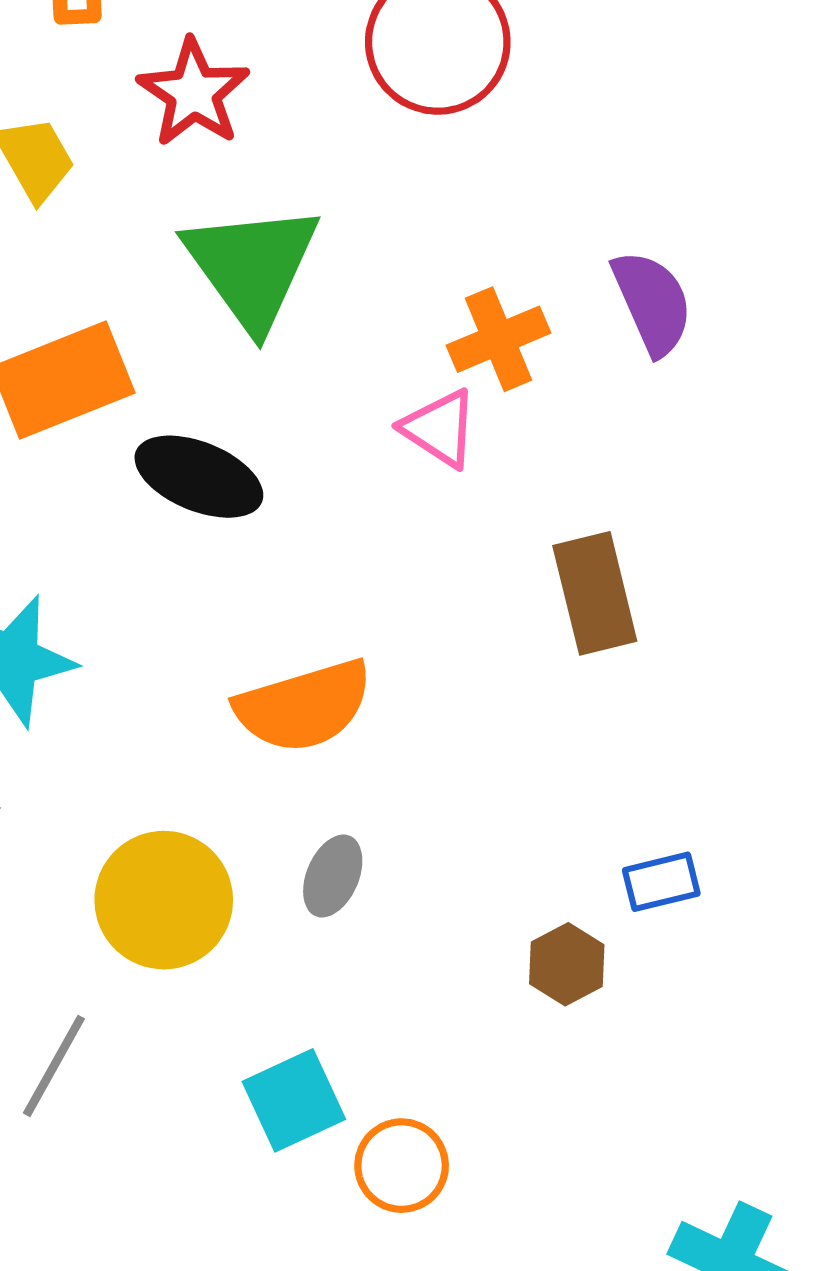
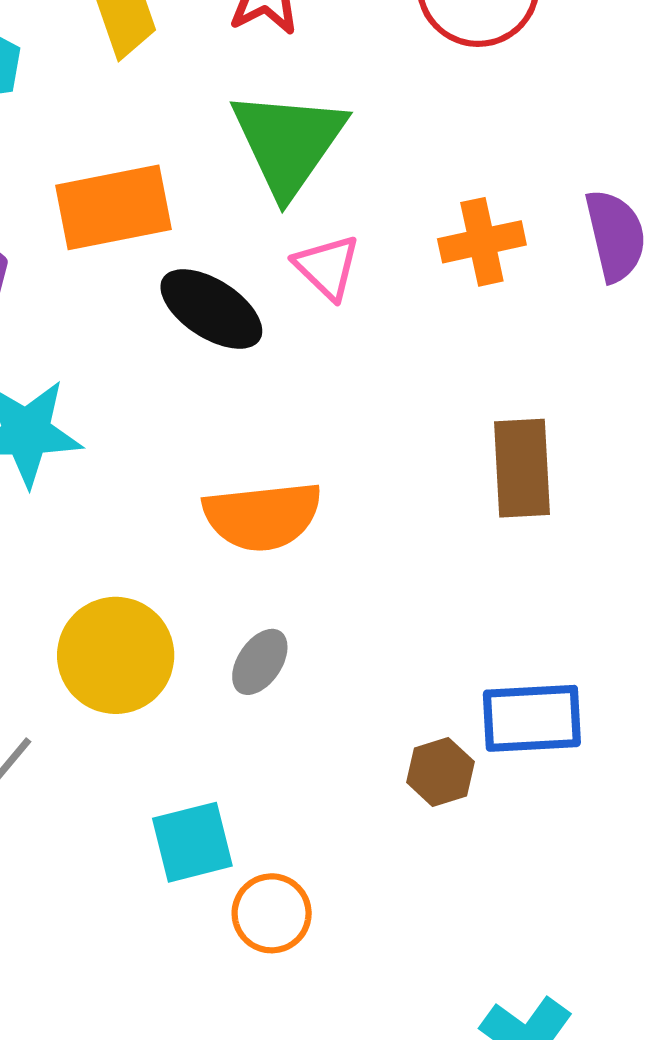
pink triangle: (440, 428) -> (327, 267), moved
blue rectangle: (661, 882) -> (532, 718), size x1.6

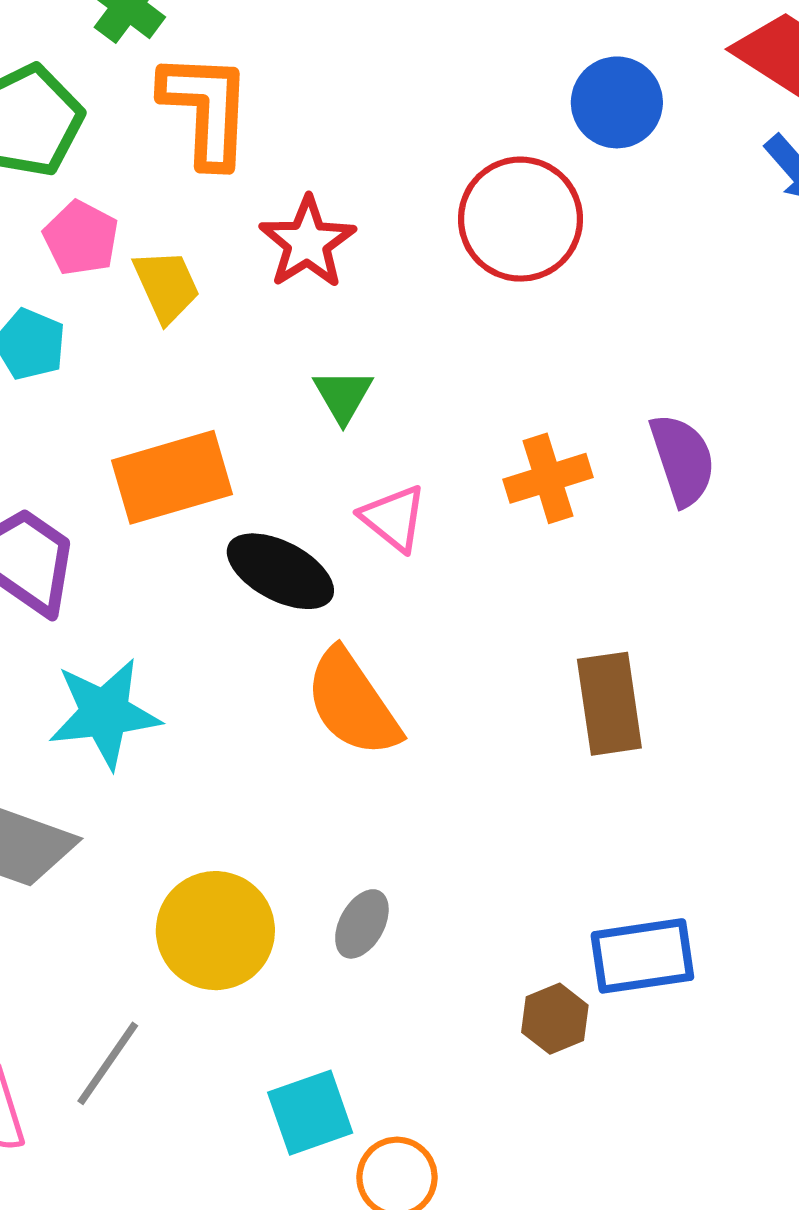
green triangle: (288, 142) -> (343, 396), size x0.5
orange semicircle: (262, 516) -> (353, 703), moved, turned 67

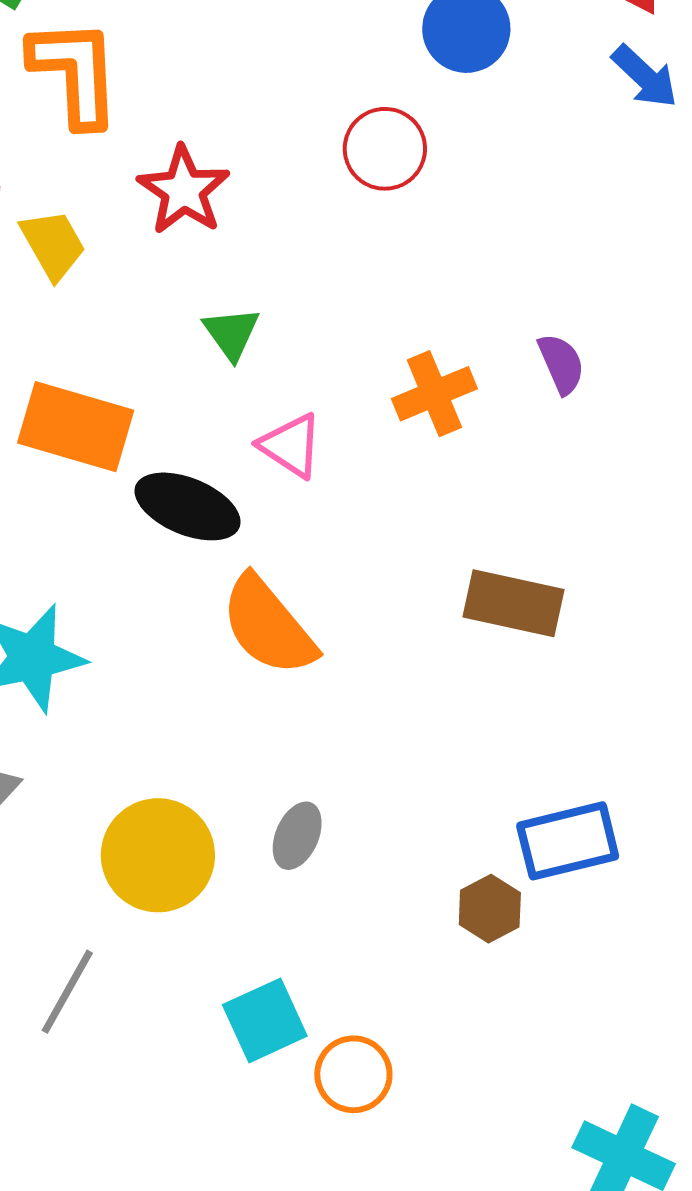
red circle: (521, 219) -> (385, 149), size x0.7
purple semicircle: (683, 460) -> (561, 364), size x0.7
orange rectangle: (172, 477) -> (76, 427), turned 38
brown rectangle: (609, 704) -> (513, 603), turned -64

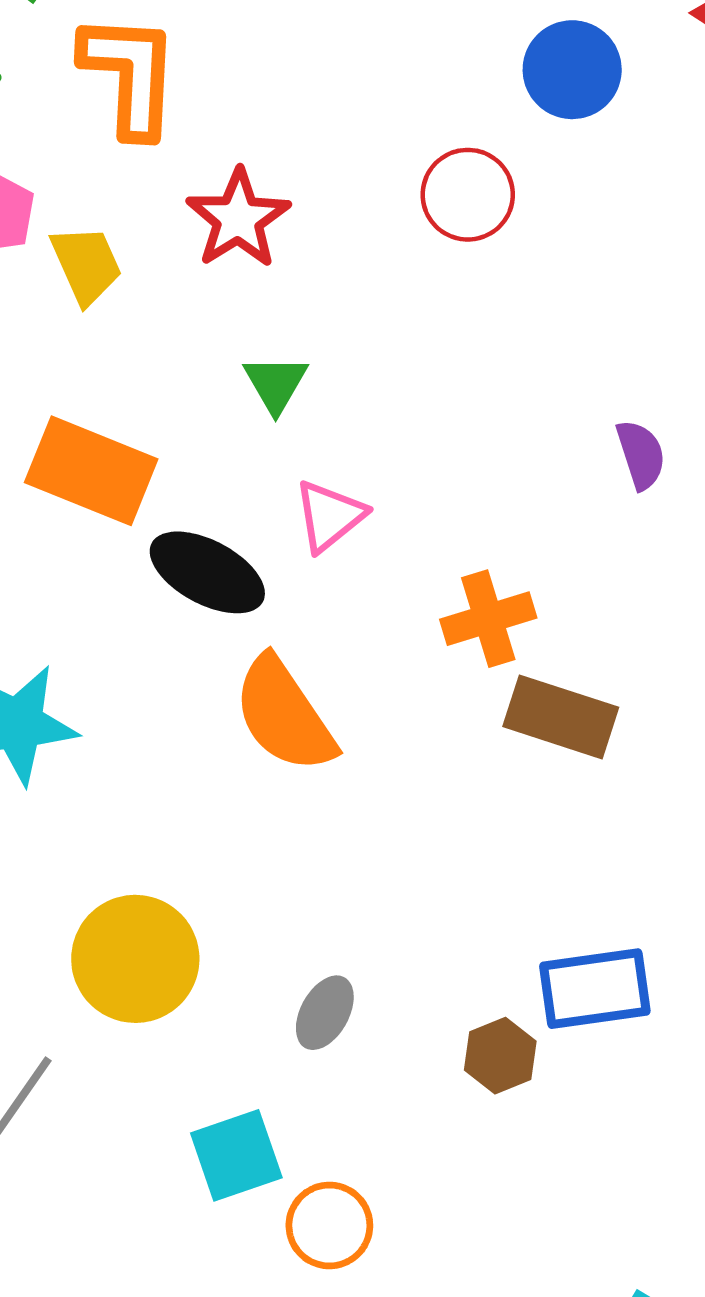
orange cross: (434, 394) -> (488, 619), moved
pink triangle: (291, 446) -> (329, 516), turned 42
gray ellipse: (297, 836) -> (325, 1013), moved

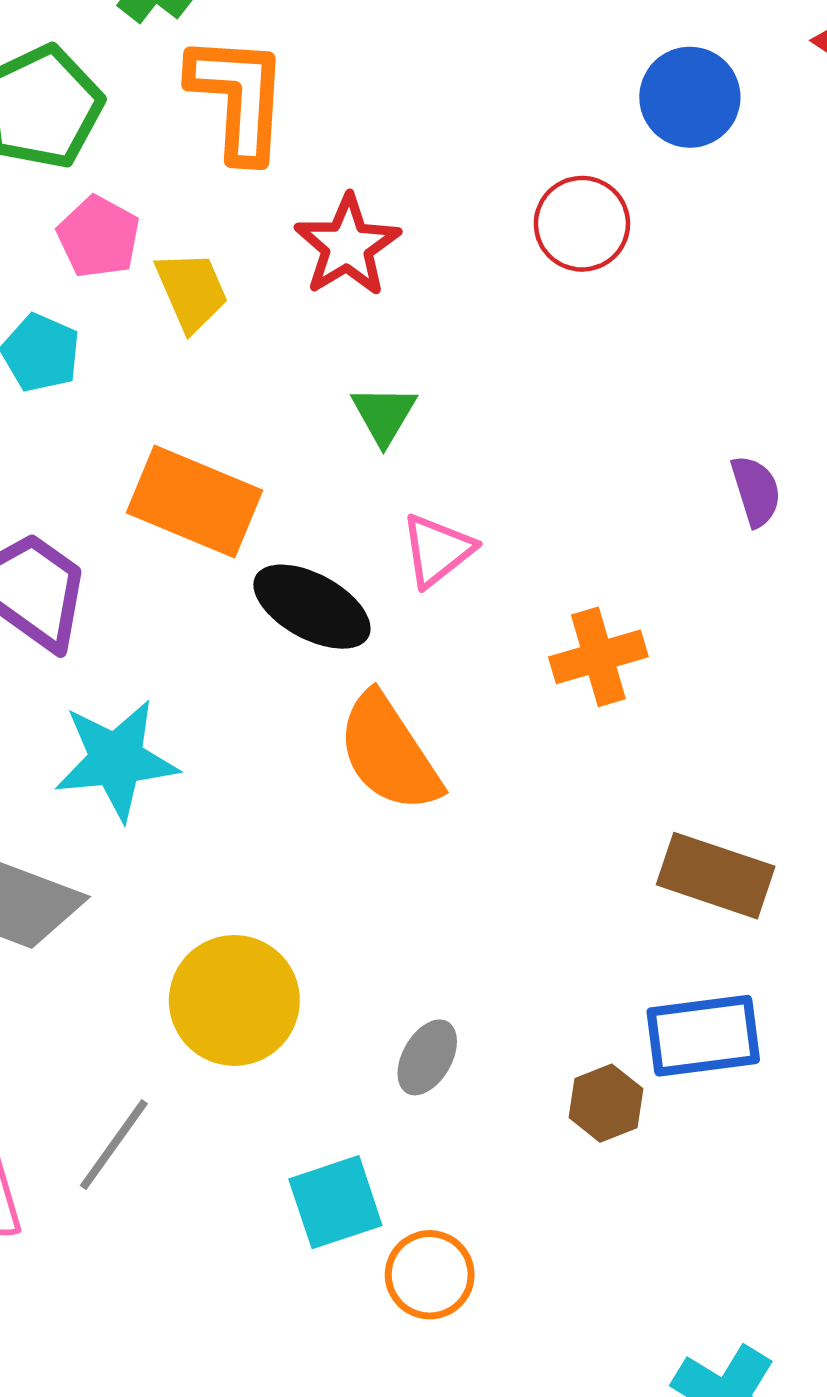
brown rectangle: (561, 717) -> (716, 876), moved

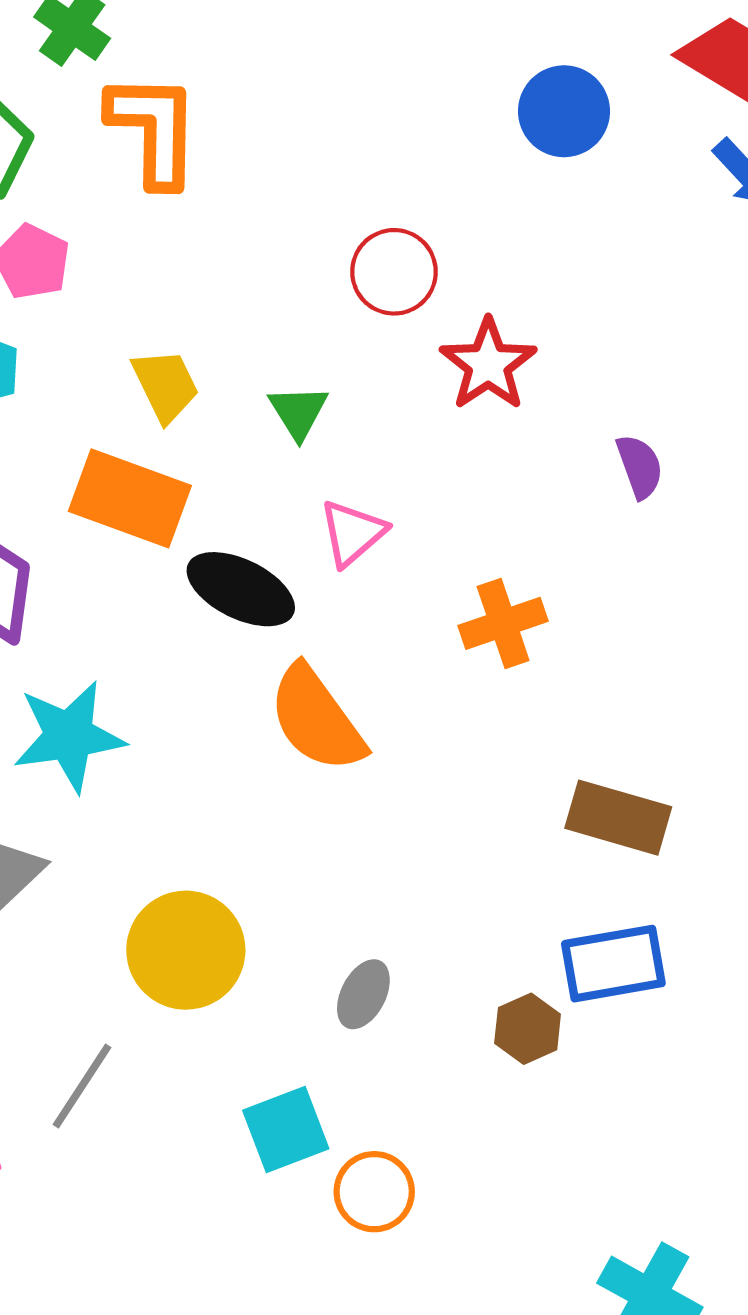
red circle: (582, 224) -> (394, 272), moved
red star: (347, 246) -> (488, 364), moved
yellow trapezoid: (192, 291) -> (165, 385), moved

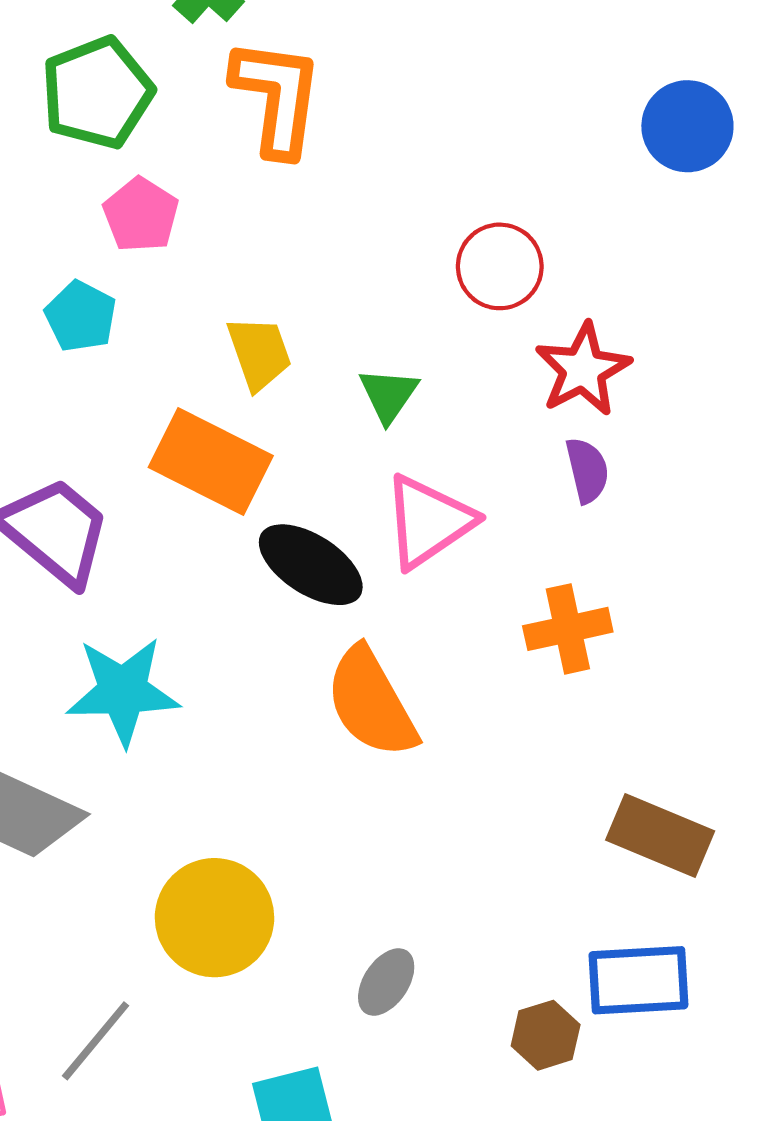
purple semicircle: (640, 466) -> (587, 470), moved
pink triangle: (352, 533) -> (428, 522), size x1.4

